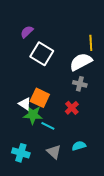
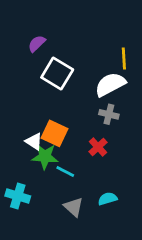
cyan cross: (21, 153) -> (18, 196), moved

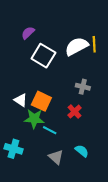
white semicircle: (110, 84) -> (77, 46), moved
white triangle: (34, 142) -> (21, 100), moved
cyan semicircle: (108, 199) -> (82, 151), turned 56

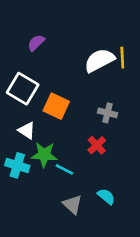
white square: (43, 56) -> (23, 89), moved
orange square: (41, 101) -> (56, 106), moved
cyan cross: (13, 149) -> (17, 165), moved

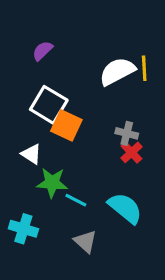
white square: (23, 89) -> (49, 105), moved
red cross: (97, 145) -> (132, 152), moved
cyan cross: (17, 165) -> (23, 229), moved
cyan semicircle: (106, 196) -> (125, 208), moved, size x1.6

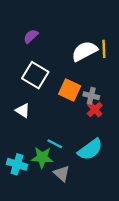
orange square: (66, 125) -> (70, 90), moved
green star: (52, 183) -> (42, 157), moved
cyan semicircle: (125, 208) -> (90, 149), turned 105

